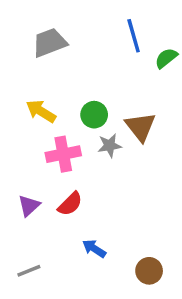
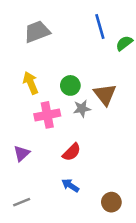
yellow arrow: (41, 111) -> (31, 83), turned 35
red semicircle: (70, 204) -> (72, 152), moved

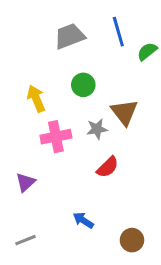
gray trapezoid: (37, 32) -> (70, 36), moved
green circle: (70, 85) -> (83, 85), moved
red semicircle: (72, 152) -> (108, 167), moved

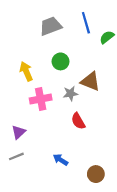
brown triangle: (124, 112) -> (90, 81), turned -30
red semicircle: (108, 167) -> (78, 121), turned 105
gray line: (25, 240) -> (16, 156), moved

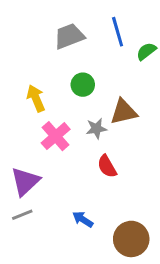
brown triangle: (90, 81) -> (124, 112), turned -35
pink cross: (41, 99) -> (56, 136), turned -30
purple triangle: (19, 132) -> (25, 181), size x1.5
brown circle: (96, 174) -> (131, 239), size x1.5

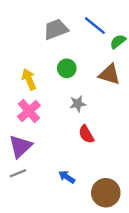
blue line: (118, 32) -> (95, 26), turned -35
brown triangle: (124, 112) -> (109, 74), moved, turned 30
pink cross: (56, 136) -> (29, 111), moved

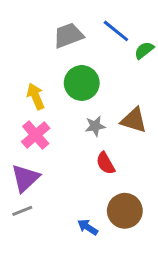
green circle: (67, 68) -> (82, 83), size x1.5
brown triangle: (109, 74) -> (134, 120), moved
blue arrow: (67, 177) -> (88, 227), moved
brown circle: (106, 193) -> (125, 211), moved

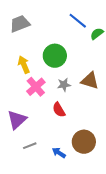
gray trapezoid: (68, 35) -> (20, 24), moved
pink cross: (36, 135) -> (36, 87), moved
red semicircle: (105, 163) -> (59, 110), moved
gray line: (22, 211) -> (30, 146), moved

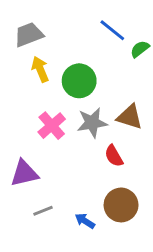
yellow arrow: (24, 65) -> (40, 69), moved
gray star: (64, 85) -> (92, 123), size x1.5
red semicircle: (59, 110) -> (114, 156), moved
purple triangle: (17, 120) -> (24, 173), turned 30

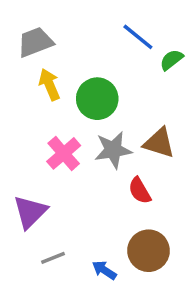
purple triangle: (24, 173) -> (30, 212), turned -32

